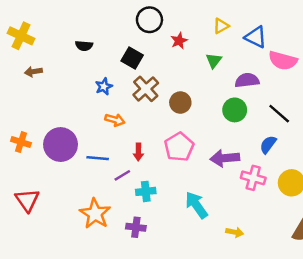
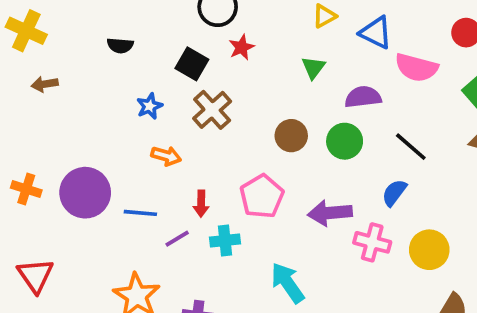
red star: (179, 41) -> (242, 47), moved
brown circle: (180, 103) -> (291, 136), moved
cyan cross: (146, 191) -> (225, 241), moved

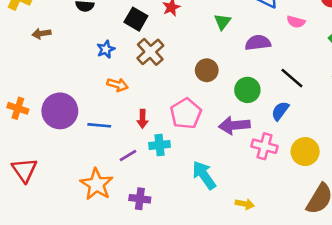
pink semicircle: (416, 68) -> (296, 22), size x0.6
brown arrow: (45, 84) -> (41, 34), moved
green circle: (345, 141) -> (247, 90), moved
purple line: (177, 239) -> (128, 155), moved

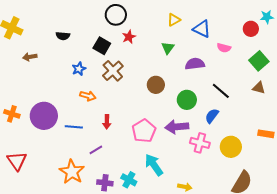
pink pentagon: (186, 114) -> (144, 131), moved
cyan cross: (160, 145) -> (129, 180), moved, turned 35

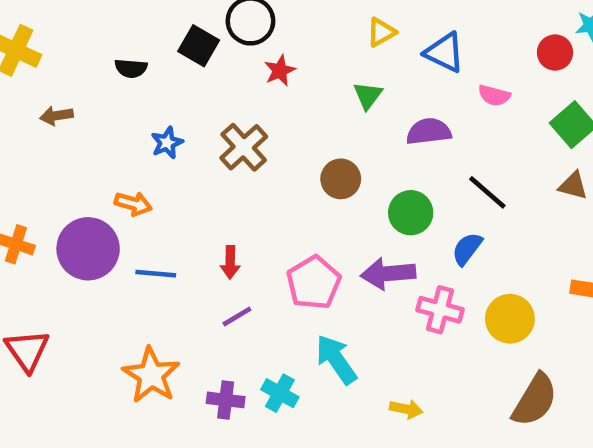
black square: (102, 46) -> (199, 46), moved
orange arrow: (88, 96) -> (133, 204), moved
purple line: (96, 150) -> (237, 316), moved

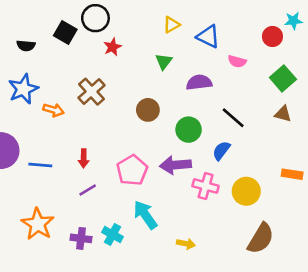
blue star: (167, 143) -> (23, 89), moved, size x1.6
orange arrow: (133, 204) -> (53, 110), moved

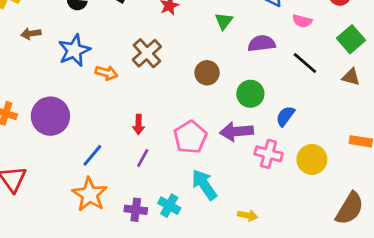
black line: (233, 118) -> (305, 63), moved
blue line: (40, 165) -> (92, 155), moved, turned -55
purple line: (88, 190) -> (143, 158), turned -30
brown semicircle: (261, 238) -> (350, 208), moved

